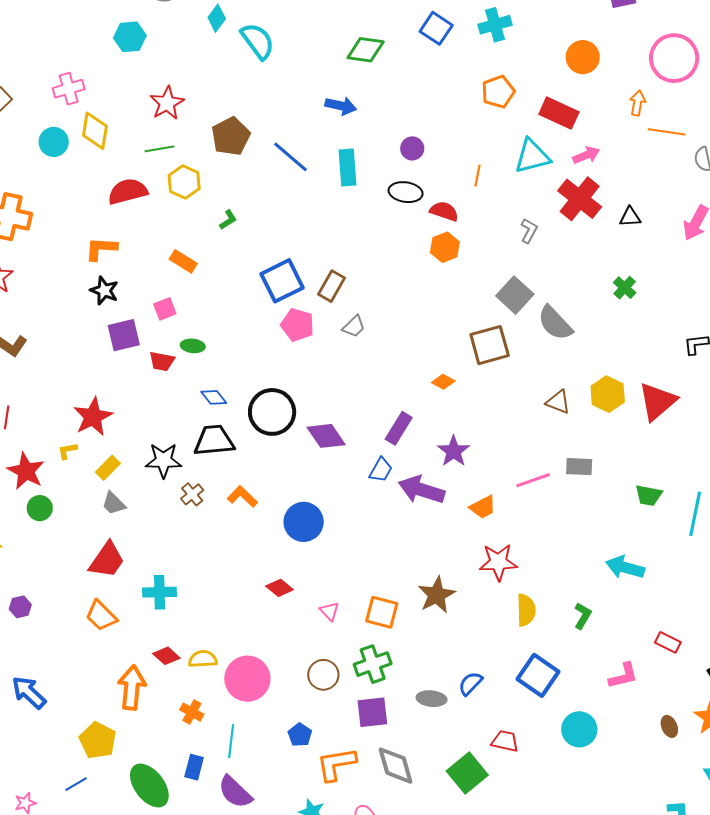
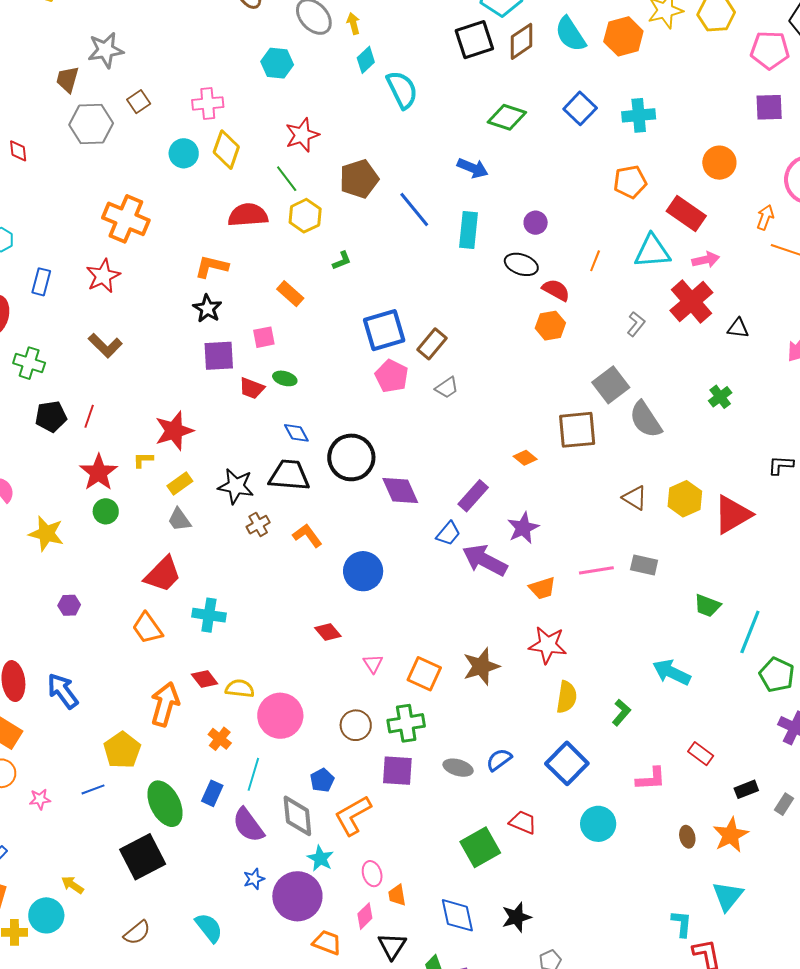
green line: (160, 149) -> (287, 179), turned 52
orange L-shape: (336, 764) -> (353, 815), turned -30
gray diamond: (396, 766) -> (297, 816), moved

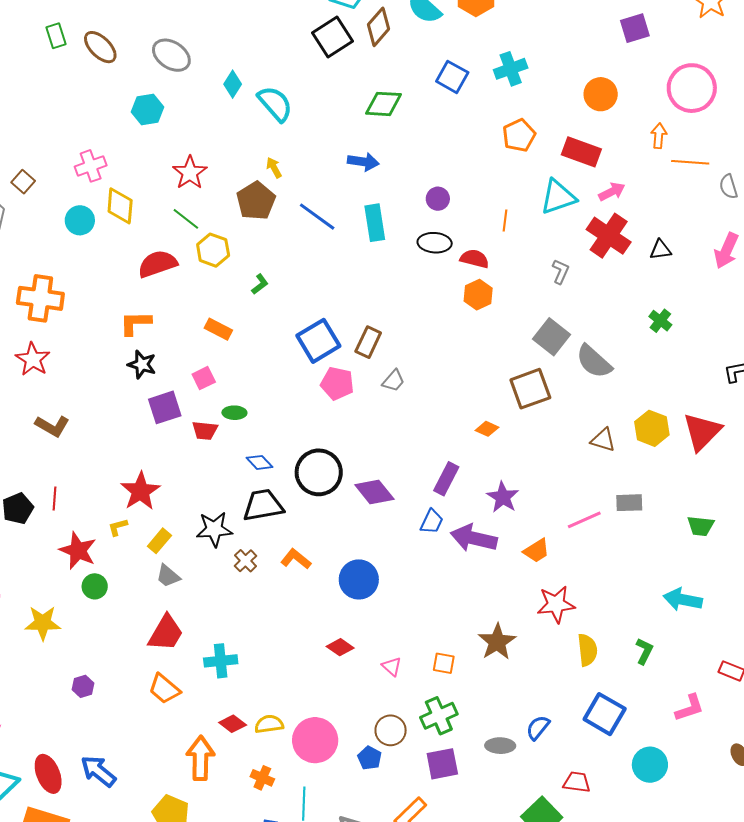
yellow arrow: (353, 24) -> (274, 168), moved
orange square: (424, 674) -> (444, 663), size x0.7
blue pentagon: (322, 780) -> (370, 758), moved

